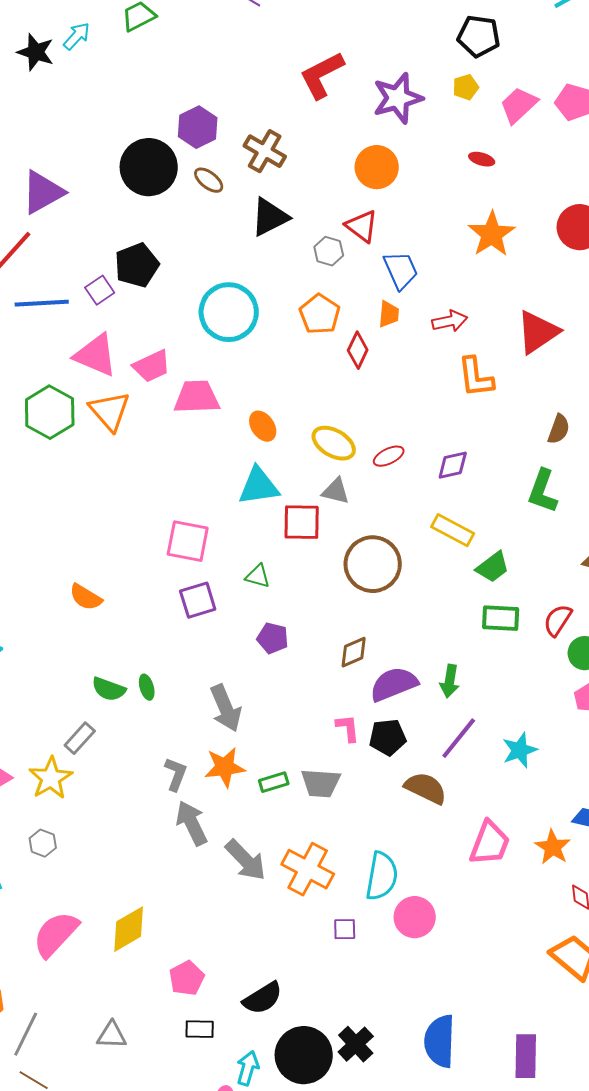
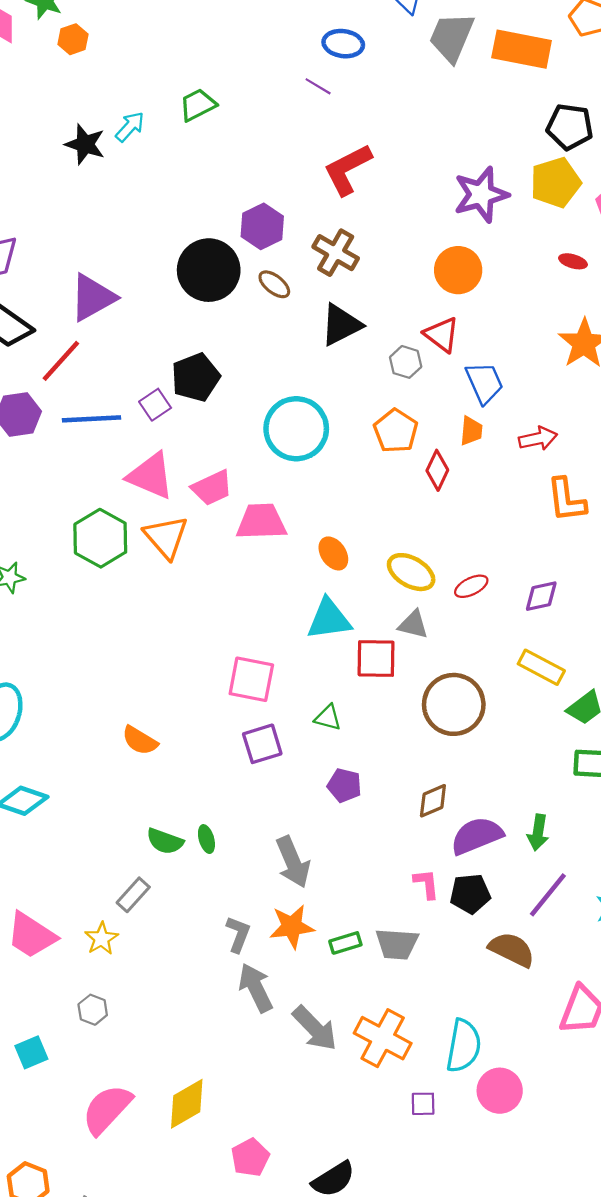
red L-shape: (322, 75) -> (348, 169), moved
yellow pentagon: (466, 87) -> (555, 183), size x1.8
yellow star: (51, 778) -> (101, 939), size x0.7

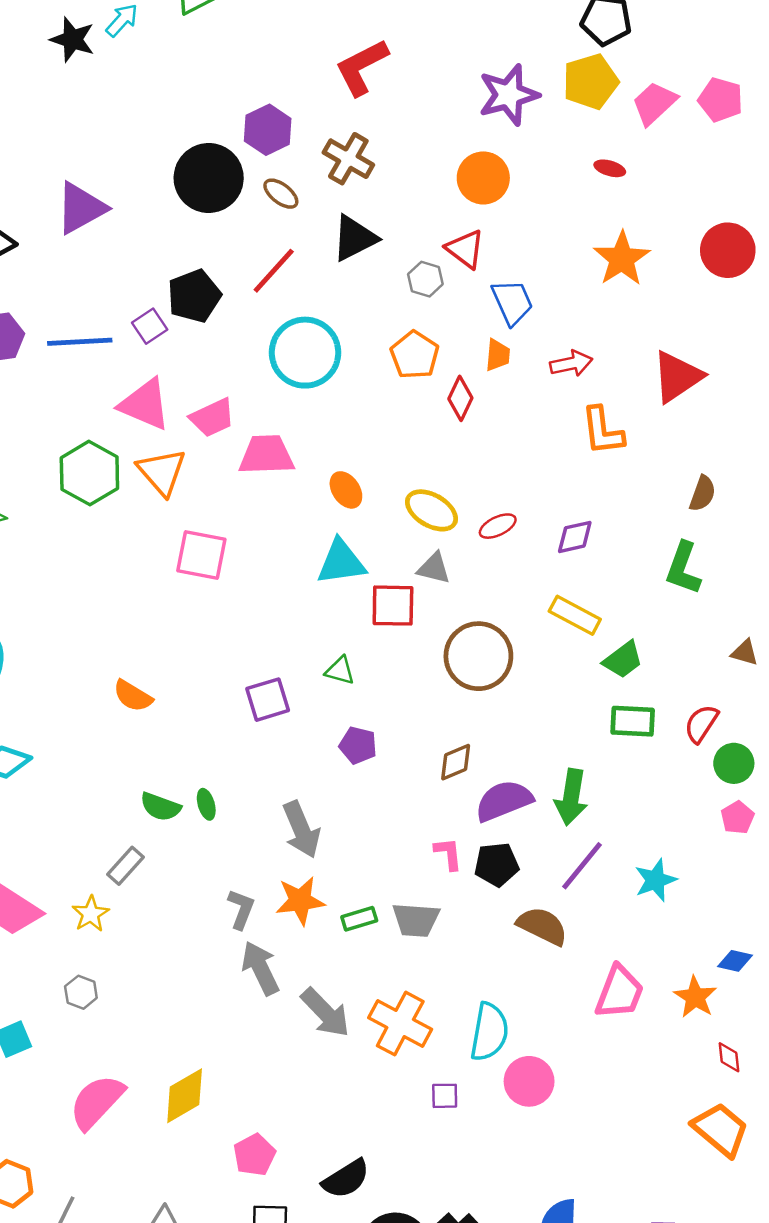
red line: (61, 361) -> (274, 271), moved
pink square: (251, 679) -> (201, 555), moved
green arrow: (538, 832) -> (571, 797), size x1.4

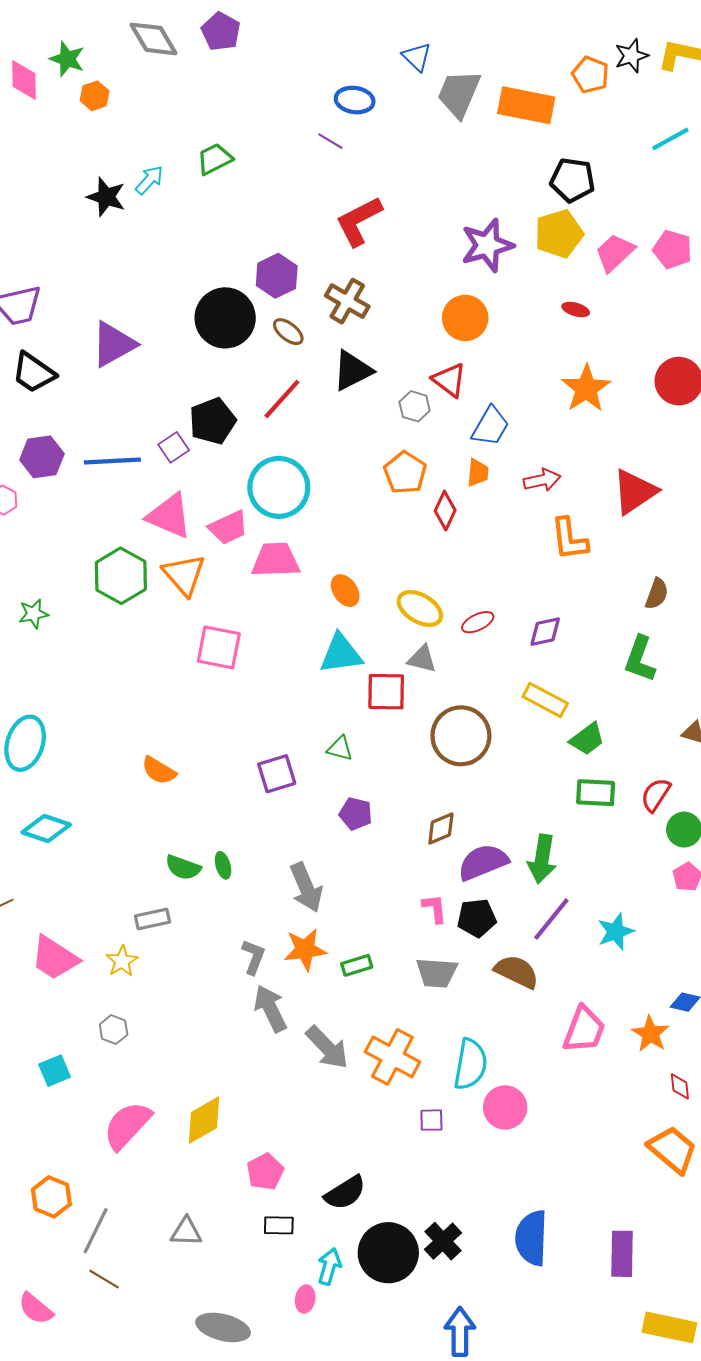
blue trapezoid: (512, 302) -> (490, 426), turned 54
cyan circle: (305, 353) -> (279, 487), moved
gray rectangle: (126, 866) -> (152, 919), turned 36
gray trapezoid: (416, 920) -> (437, 973), moved

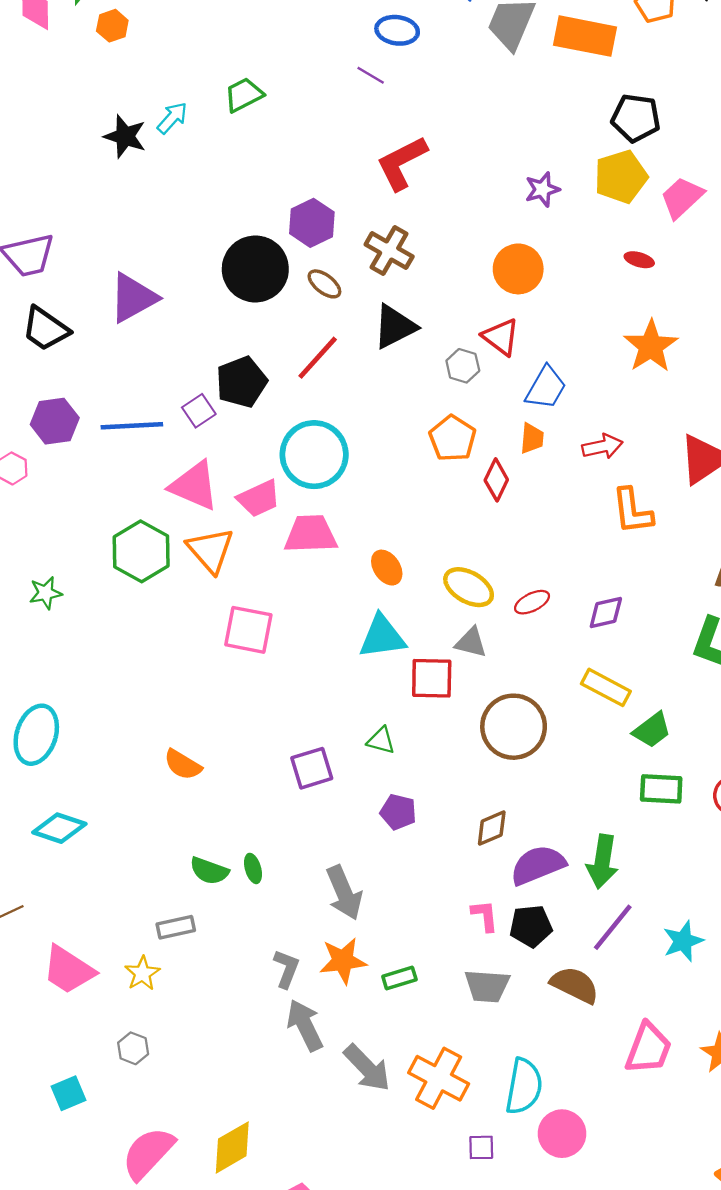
purple star: (487, 245) -> (542, 189), size x0.6

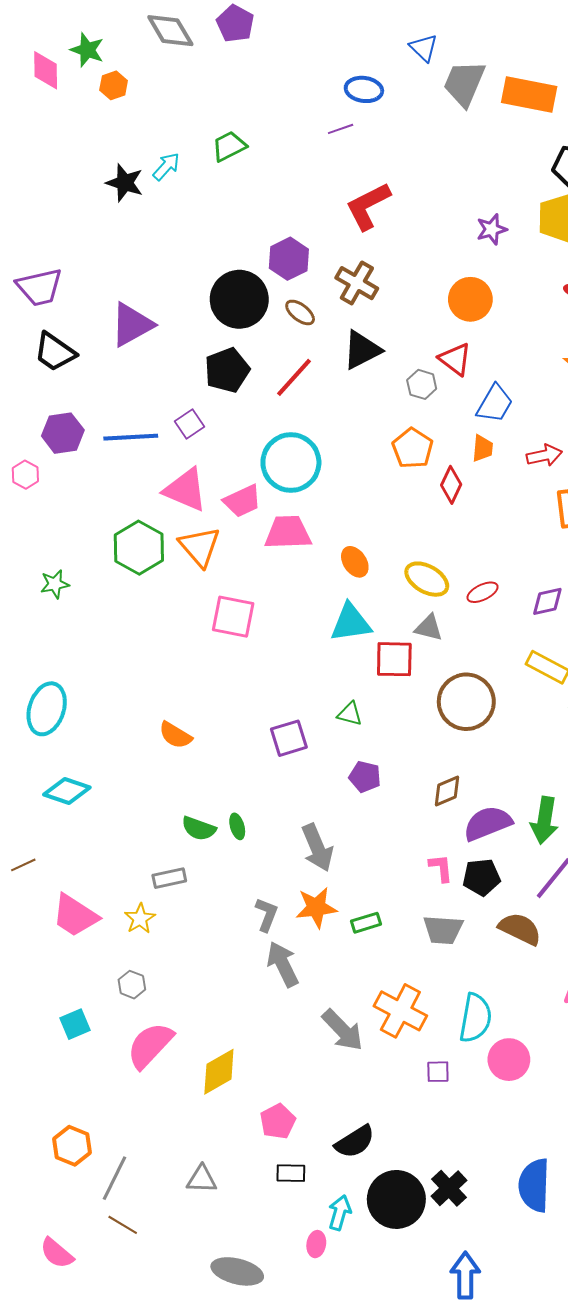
purple line: (371, 75) -> (341, 129), turned -50
black pentagon: (241, 382) -> (227, 370), moved
gray arrow: (367, 1068) -> (343, 1030), moved
pink semicircle: (148, 1153) -> (150, 1045), moved

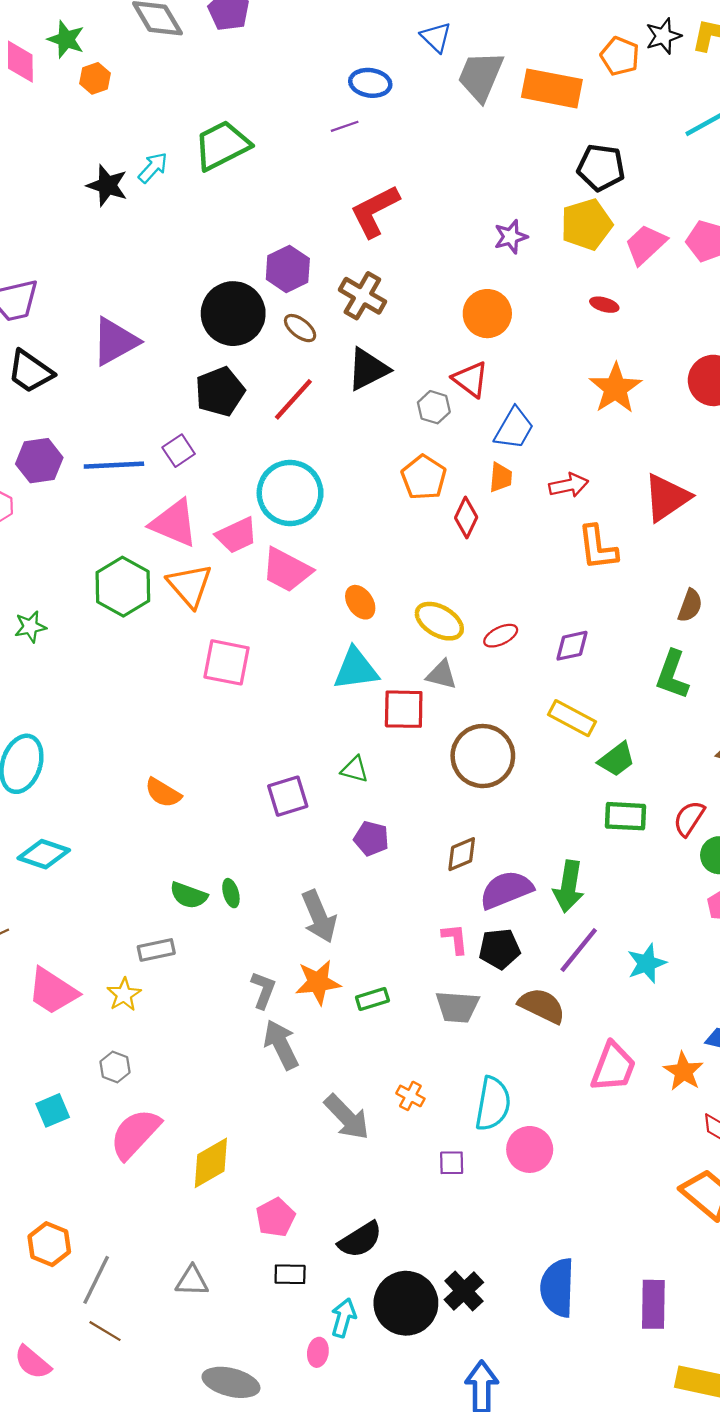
green trapezoid: (229, 146) -> (222, 145), size x1.5
pink trapezoid: (288, 532) -> (287, 570), turned -150
orange cross: (400, 1011) -> (410, 1096), size x0.5

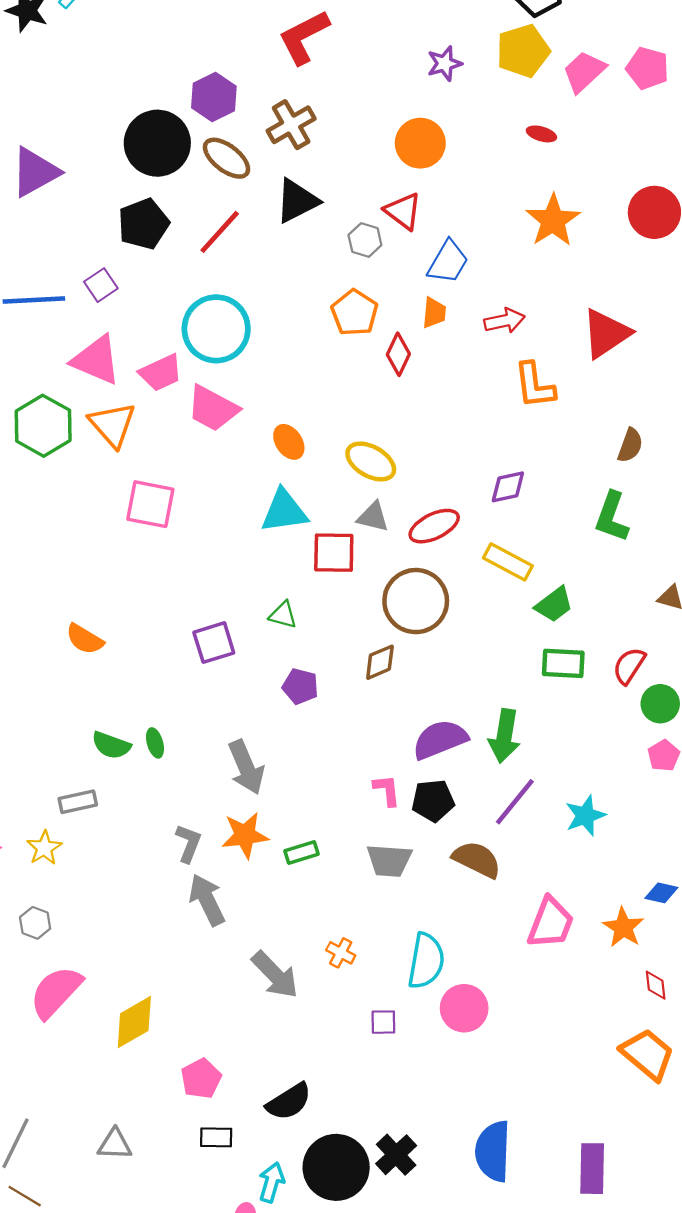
brown cross: (362, 296) -> (291, 125), turned 30
brown ellipse: (300, 328) -> (227, 158), size x1.4
red ellipse: (501, 636) -> (434, 526), moved, size x1.4
brown diamond: (462, 854) -> (380, 662), moved

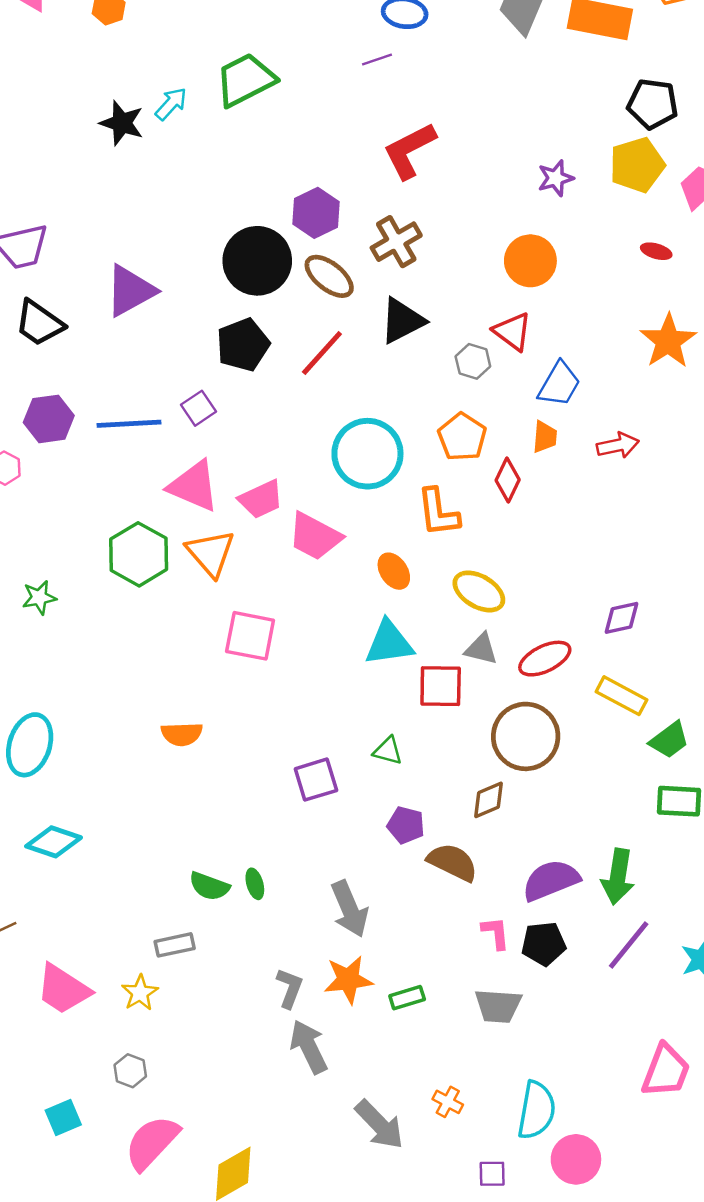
cyan circle: (216, 329) -> (367, 454), moved
orange L-shape: (534, 385) -> (438, 512), moved
orange semicircle: (85, 639) -> (182, 734), moved, turned -33
brown semicircle: (477, 859) -> (453, 862), moved

